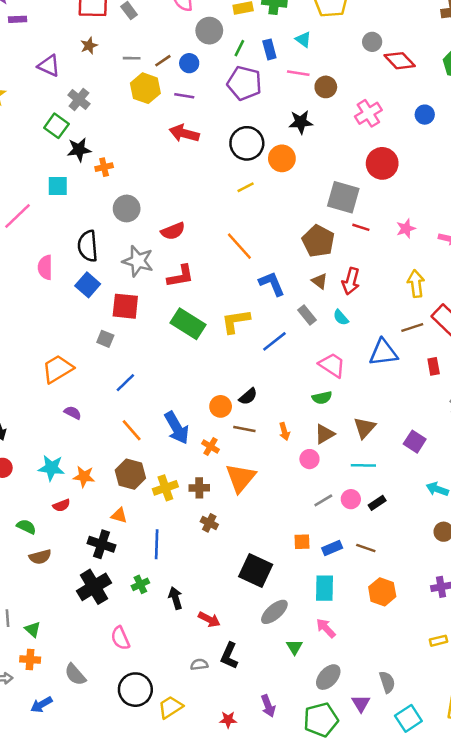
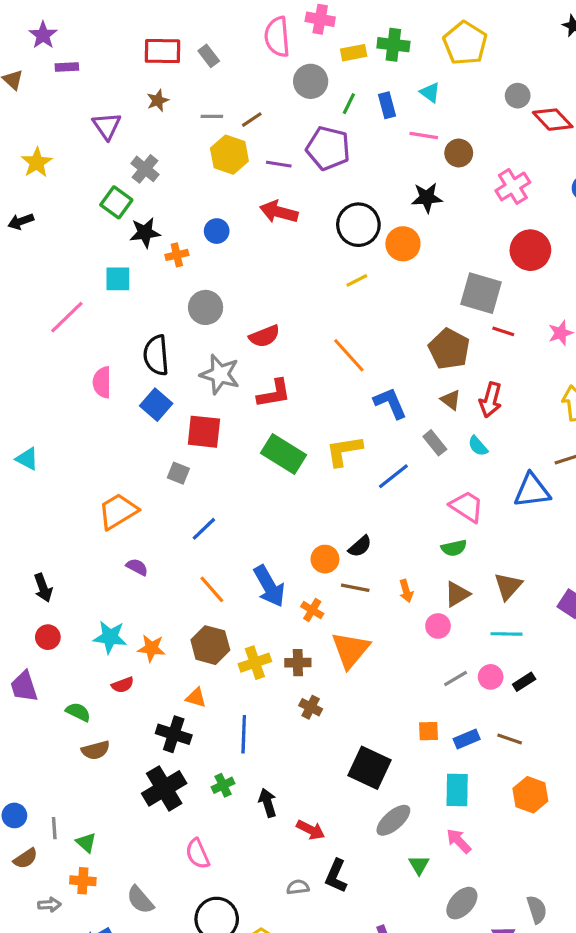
blue circle: (189, 63) -> (217, 231), moved
purple triangle: (49, 66) -> (107, 126), turned 30
purple pentagon: (244, 83) -> (328, 148), moved

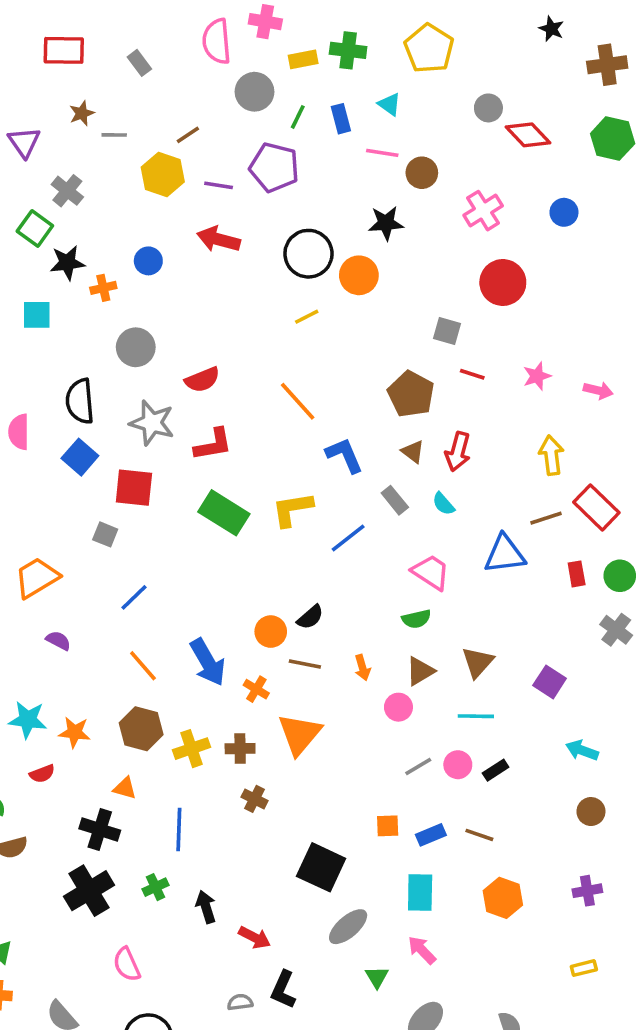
red rectangle: (163, 51) -> (64, 50), moved
gray line: (212, 116) -> (114, 135), moved
gray square: (481, 293) -> (447, 331), size x0.6

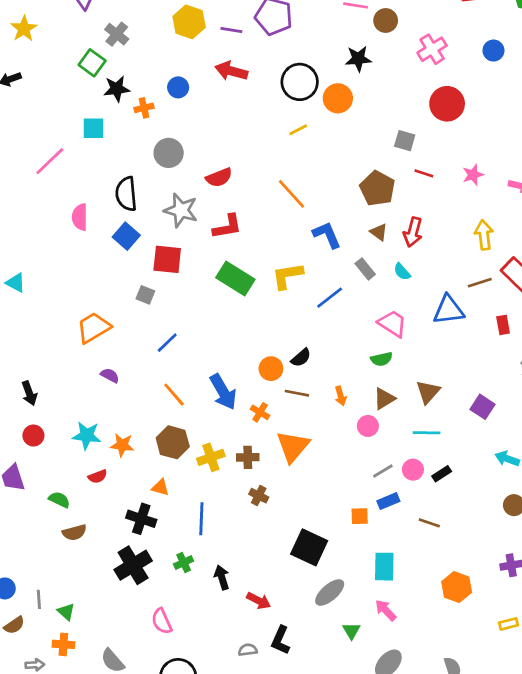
blue rectangle: (431, 835) -> (388, 501), moved
orange hexagon: (503, 898) -> (457, 587), moved

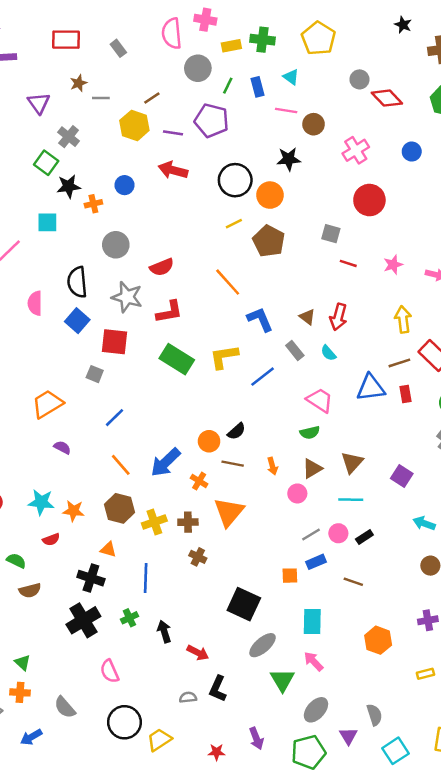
brown pentagon: (377, 188) -> (269, 241), moved
red rectangle: (503, 325) -> (406, 394), moved
blue arrow: (223, 392) -> (166, 462), turned 76
green triangle: (351, 631) -> (282, 680), size x1.5

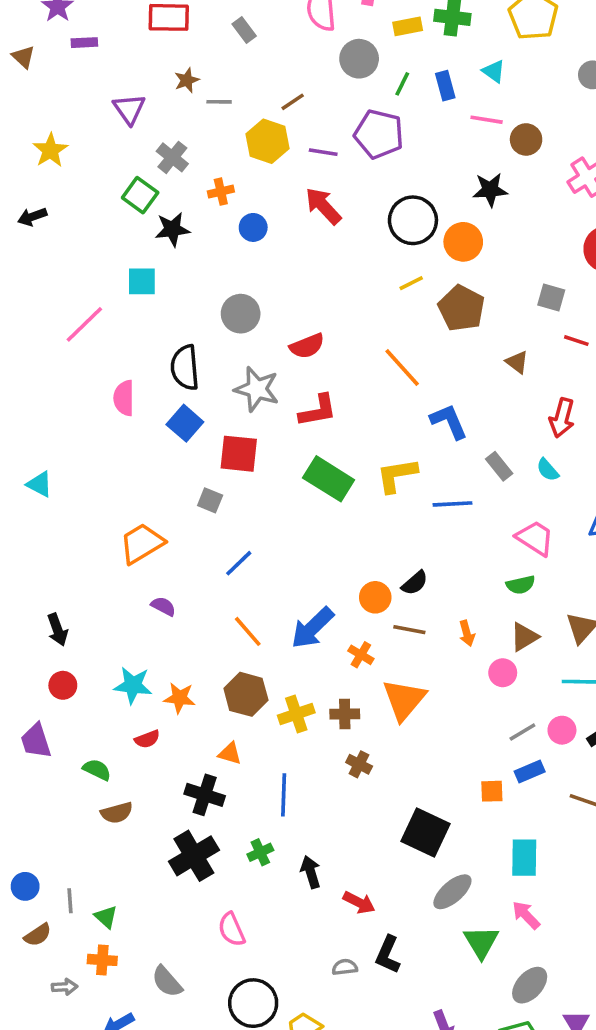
red arrow: (173, 170) -> (323, 206), turned 32
orange cross: (93, 204) -> (221, 192), moved
brown triangle: (307, 317) -> (517, 362), moved
blue line: (263, 377) -> (452, 504), turned 35

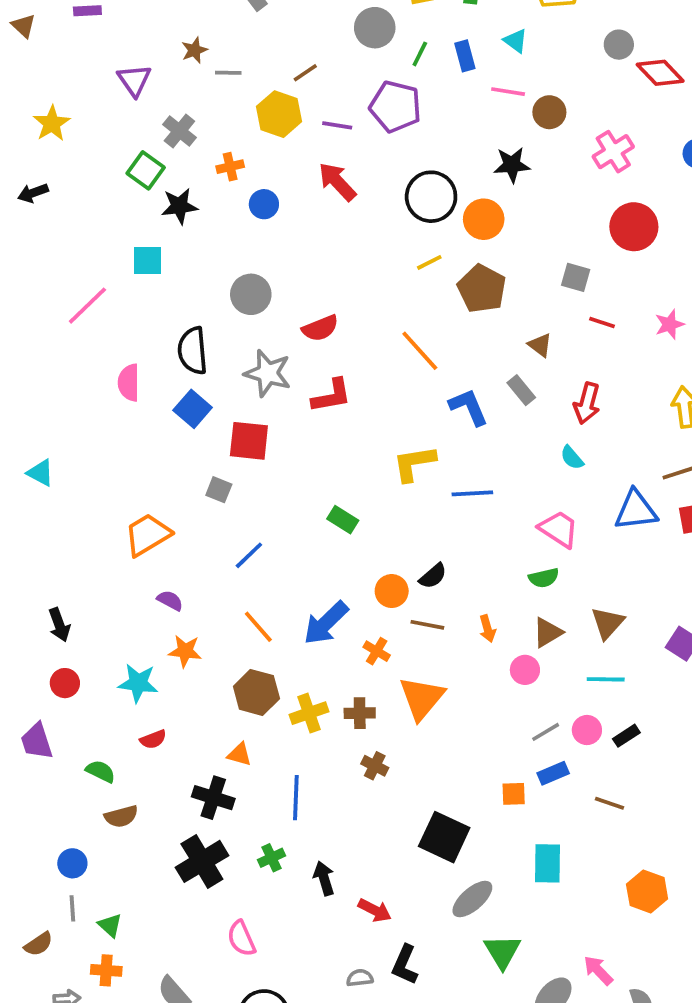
gray rectangle: (499, 466) -> (521, 390), moved
green rectangle: (329, 479) -> (343, 520), moved, size x0.6
orange star: (180, 698) -> (185, 651), moved
blue circle: (25, 886) -> (72, 863), moved
pink arrow: (526, 915) -> (598, 970), moved

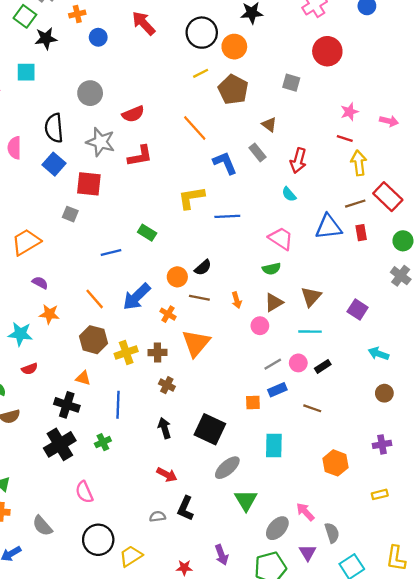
red line: (602, 322) -> (345, 138), moved
blue line: (249, 555) -> (111, 252), moved, turned 30
black arrow: (324, 878) -> (165, 428), moved

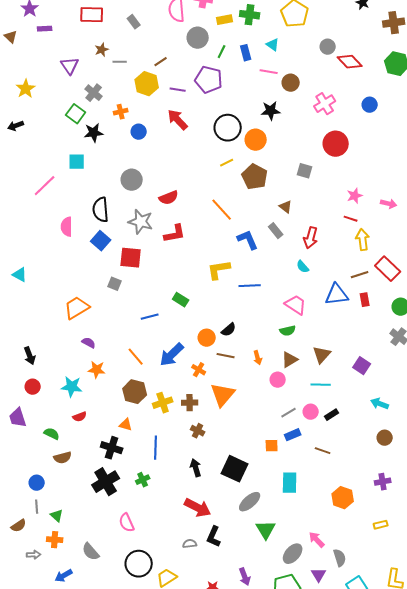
red arrow: (167, 475) -> (198, 508), size x1.5

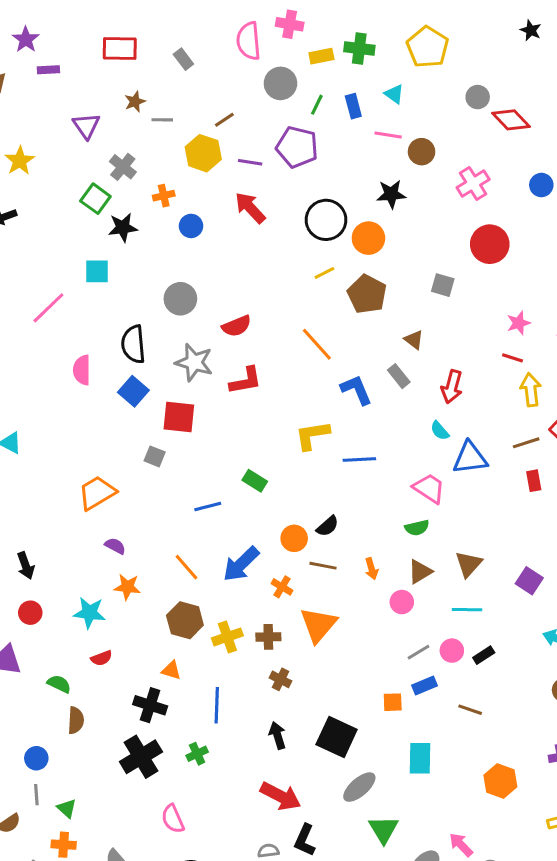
blue triangle: (337, 295) -> (470, 458), moved
brown semicircle: (63, 458) -> (76, 720), turned -72

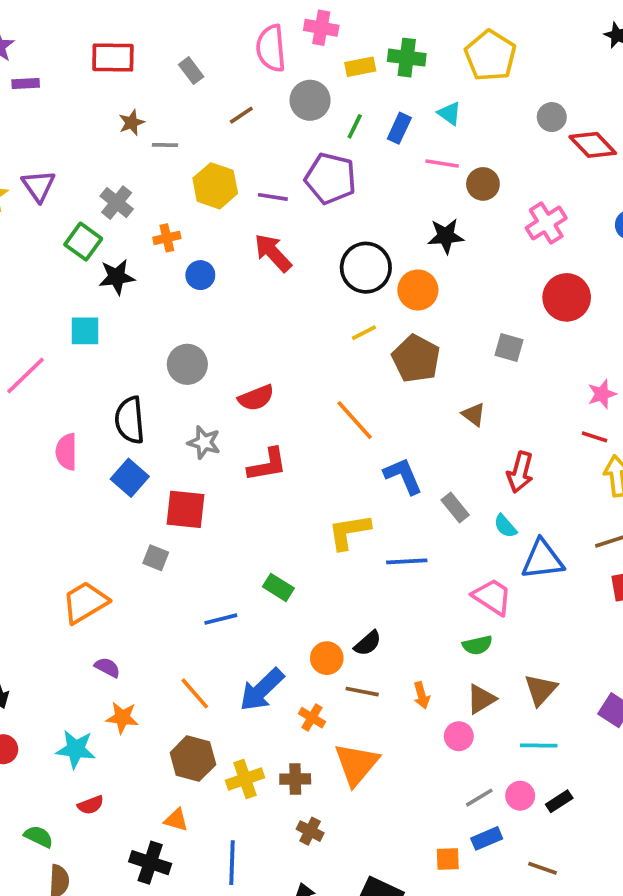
blue rectangle: (353, 106) -> (399, 128), turned 40
brown line: (224, 120) -> (241, 115), moved
purple triangle: (86, 126) -> (39, 186), moved
gray star: (194, 362) -> (204, 442), size x0.7
gray rectangle: (399, 376) -> (455, 508), moved

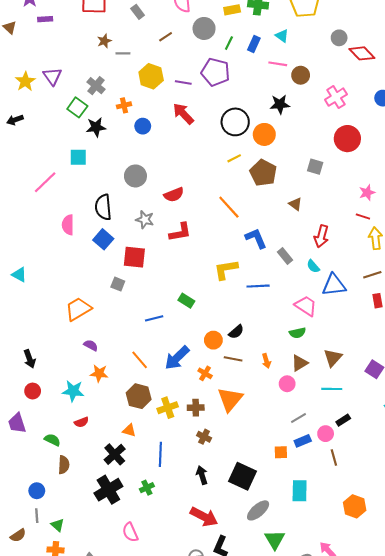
pink circle: (520, 796) -> (326, 434), moved
black cross: (150, 863) -> (115, 454), turned 30
brown line: (542, 868) -> (334, 457), turned 56

